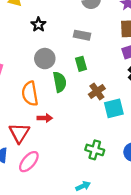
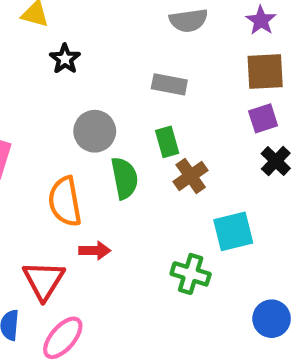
black star: (38, 25) -> (65, 59), moved
brown cross: (97, 91) -> (191, 176), moved
green cross: (95, 150) -> (191, 274), moved

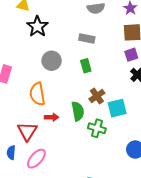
black star: (65, 59) -> (37, 26), size x1.5
brown cross: (191, 176) -> (97, 96), moved
green semicircle: (125, 178) -> (78, 111), moved

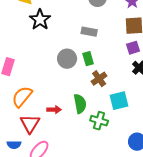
gray circle: (52, 61) -> (67, 59), moved
orange semicircle: (37, 94) -> (22, 97), moved, turned 50
brown cross: (97, 96) -> (99, 79), moved
blue semicircle: (11, 153) -> (14, 145), turned -96

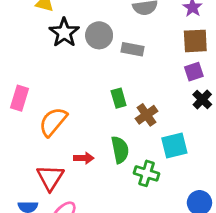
gray circle: (67, 59) -> (99, 35), moved
green rectangle: (88, 59) -> (119, 98), moved
orange semicircle: (22, 97) -> (53, 122), moved

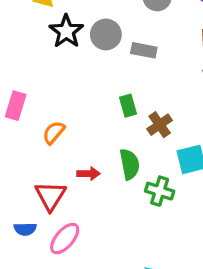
orange semicircle: (53, 122) -> (54, 133), size x0.7

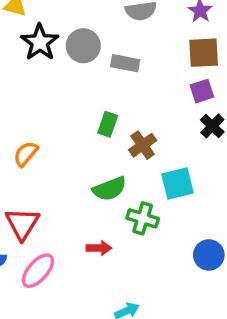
green rectangle: (128, 106) -> (108, 124), turned 35
green semicircle: (130, 164) -> (109, 189), turned 80
red arrow: (88, 174) -> (99, 248), moved

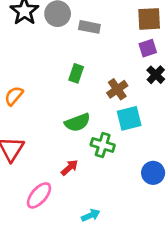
brown cross: (143, 145) -> (117, 89), moved
red arrow: (99, 248) -> (70, 168), turned -42
pink ellipse: (38, 271) -> (39, 195), moved

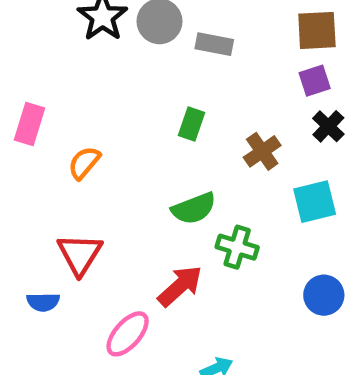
cyan square: (129, 118) -> (315, 202), moved
red arrow: (70, 168) -> (180, 286), size x1.5

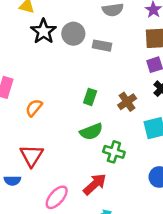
green rectangle: (191, 124) -> (90, 97), moved
red arrow: (180, 286) -> (95, 184), moved

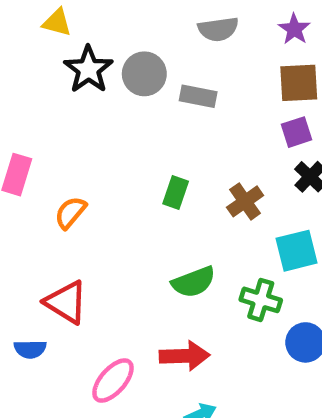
green semicircle: (91, 132) -> (194, 282), moved
green cross: (114, 152) -> (261, 300), moved
red triangle: (32, 155) -> (66, 302), turned -30
red arrow: (95, 184) -> (185, 356), turned 40

